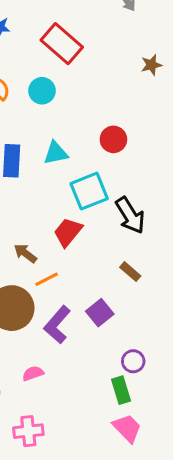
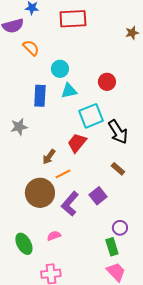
red rectangle: (62, 44) -> (73, 19), turned -44
cyan circle: (42, 91) -> (60, 69), moved
brown arrow: (25, 253) -> (49, 157), turned -91

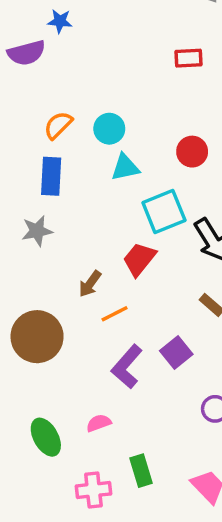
red rectangle: (73, 19) -> (189, 58), moved, size x0.6
orange semicircle: (31, 48) -> (58, 125), moved, turned -90
blue rectangle: (40, 96) -> (51, 176), moved
brown circle: (40, 193) -> (37, 337), moved
green rectangle: (112, 247) -> (141, 471), moved

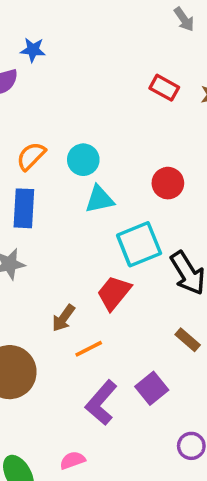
red rectangle: (189, 58) -> (164, 88), turned 32

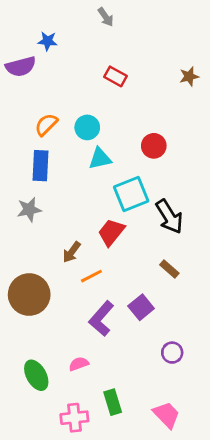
gray arrow: (184, 19) -> (106, 17), moved
red rectangle: (164, 88) -> (116, 76), moved

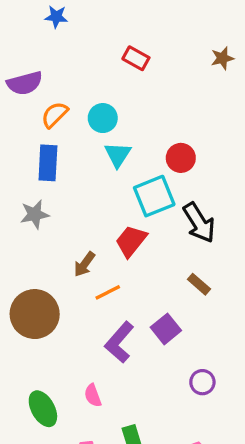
purple semicircle: (21, 67) -> (25, 83), moved
red circle: (154, 146) -> (181, 158), moved
cyan triangle: (100, 159) -> (118, 155), turned -45
pink semicircle: (79, 364) -> (93, 395), turned -90

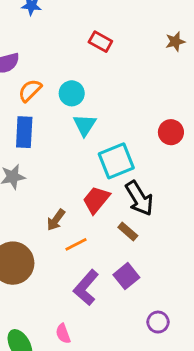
red circle: (181, 158) -> (171, 132), moved
black arrow: (199, 223) -> (139, 198), moved
brown rectangle: (199, 284) -> (128, 231), moved

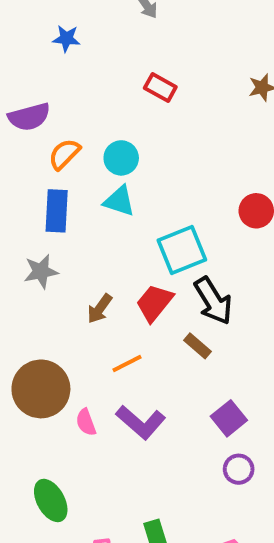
cyan triangle: (85, 125) -> (119, 201), moved, turned -45
brown arrow: (56, 220) -> (100, 309), moved
purple square: (126, 276) -> (229, 418), moved
purple L-shape: (86, 288) -> (141, 422), turned -90
pink semicircle: (63, 334) -> (86, 422), moved

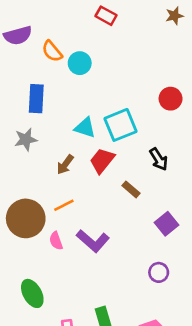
orange semicircle: (64, 154) -> (52, 51), moved, turned -85
cyan triangle: (119, 201) -> (85, 128), moved
black arrow: (213, 301) -> (159, 159), moved, size x0.7
orange line: (127, 363) -> (64, 205), moved
purple square: (229, 418) -> (167, 224), moved

